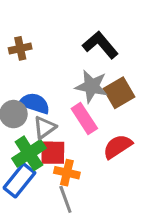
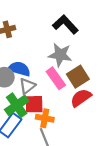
brown square: (119, 93) -> (78, 77), moved

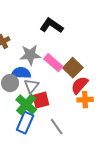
gray star: (60, 55) -> (30, 55), moved
pink rectangle: (56, 78) -> (53, 63), moved
orange cross: (45, 118) -> (85, 100), moved

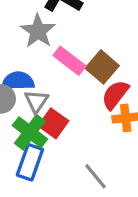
gray star: (30, 55) -> (38, 31), moved, turned -30
red square: (41, 100) -> (53, 123), turned -36
gray line: (57, 127) -> (96, 176), moved

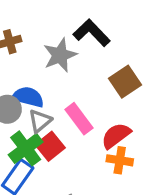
pink rectangle: (70, 61) -> (79, 119), moved
brown square: (102, 67) -> (125, 82), moved

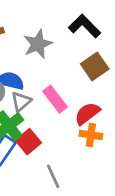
black L-shape: (92, 33) -> (85, 26), moved
red square: (50, 146) -> (28, 142), moved

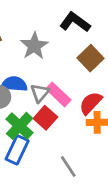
gray triangle: (21, 102) -> (40, 93), moved
red square: (28, 142) -> (45, 118), moved

